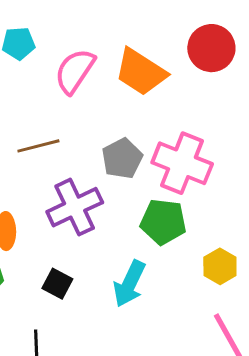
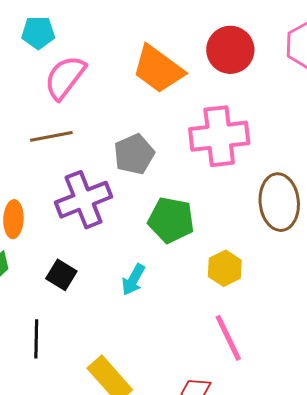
pink semicircle: (75, 71) -> (65, 77), moved
pink cross: (182, 163) -> (219, 136), moved, turned -32
cyan arrow: (129, 284) -> (133, 280), size x0.7

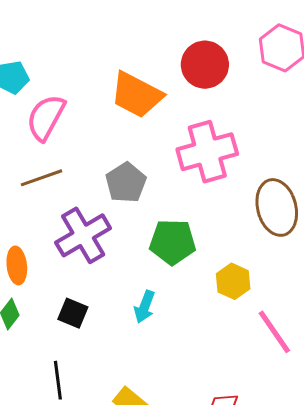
pink line: (228, 338) -> (274, 332), moved

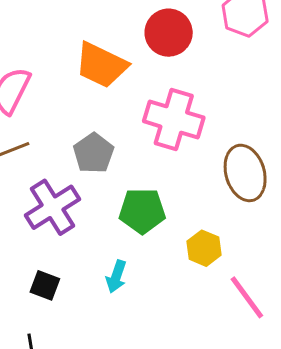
pink cross: (207, 152) -> (174, 119), turned 34

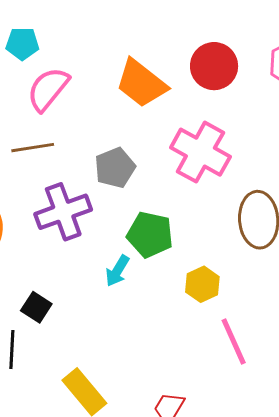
cyan arrow: (116, 277) -> (117, 271), moved
black square: (45, 285) -> (36, 307), moved

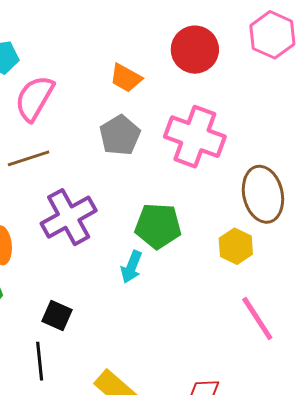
orange trapezoid: (141, 83) -> (126, 78), size x0.6
gray pentagon: (115, 168) -> (120, 135), moved
yellow hexagon: (202, 284) -> (236, 246), moved

